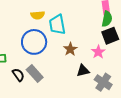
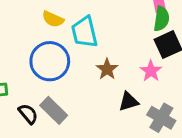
yellow semicircle: (38, 15) -> (53, 19), turned 32

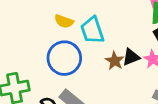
black triangle: (129, 102) -> (131, 57), moved

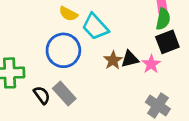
cyan trapezoid: (92, 30) -> (95, 27), turned -32

